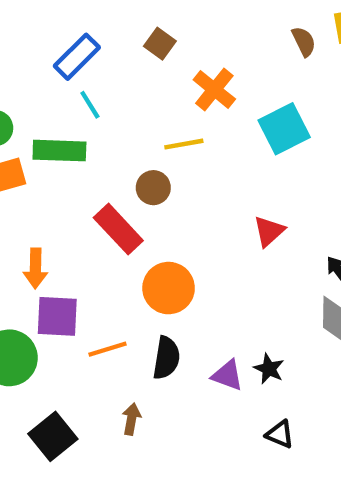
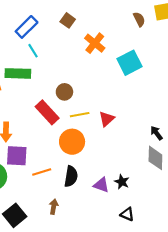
yellow line: (184, 144) -> (80, 115), moved
red triangle: (269, 231) -> (107, 119), moved

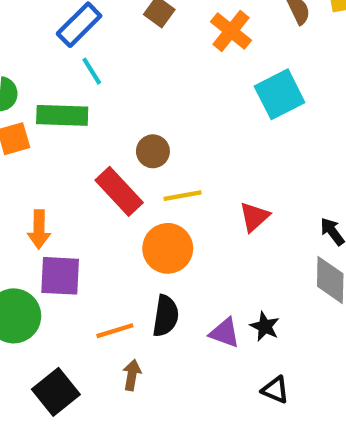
orange cross: (95, 43) -> (231, 31), moved
red triangle: (107, 119) -> (254, 217), moved
orange line: (42, 172) -> (115, 331), moved

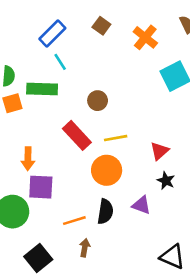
brown circle: (153, 151) -> (98, 101), moved
black star: (265, 326) -> (166, 181), moved
purple triangle: (225, 333) -> (141, 205), moved
black triangle: (275, 390) -> (172, 257), size x1.5

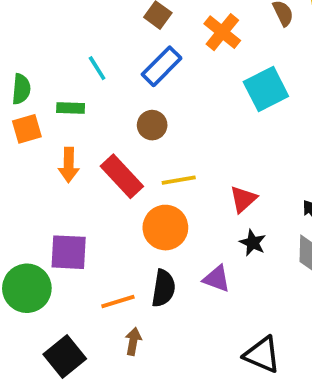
blue rectangle: (52, 34) -> (162, 66), moved
green rectangle: (42, 89) -> (71, 108), size x0.6
orange arrow: (28, 159) -> (69, 165), moved

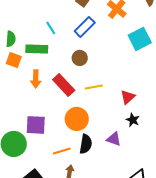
green rectangle: (71, 108) -> (37, 49), size x1.5
orange square: (27, 129) -> (14, 60), turned 35
orange circle: (165, 228) -> (77, 119), moved

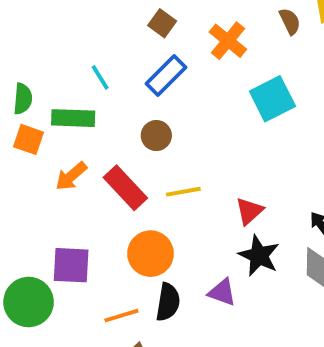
orange arrow: (36, 79) -> (71, 176), turned 48
black star: (133, 120) -> (259, 256), size x1.5

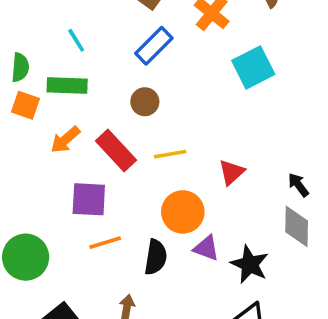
cyan line: (100, 77) -> (76, 40), moved
orange circle: (151, 254) -> (183, 212), moved
black star: (259, 256) -> (250, 264), moved
purple square: (71, 265) -> (89, 199), moved
orange line: (121, 316) -> (105, 243), moved

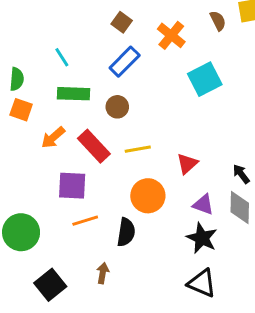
green rectangle: (67, 85) -> (74, 94), moved
purple triangle: (206, 248) -> (203, 205), moved

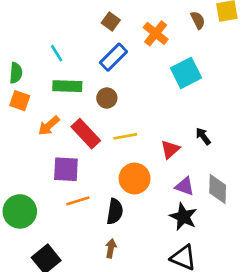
black arrow: (241, 174) -> (203, 136), moved
brown arrow: (103, 273) -> (111, 248), moved

